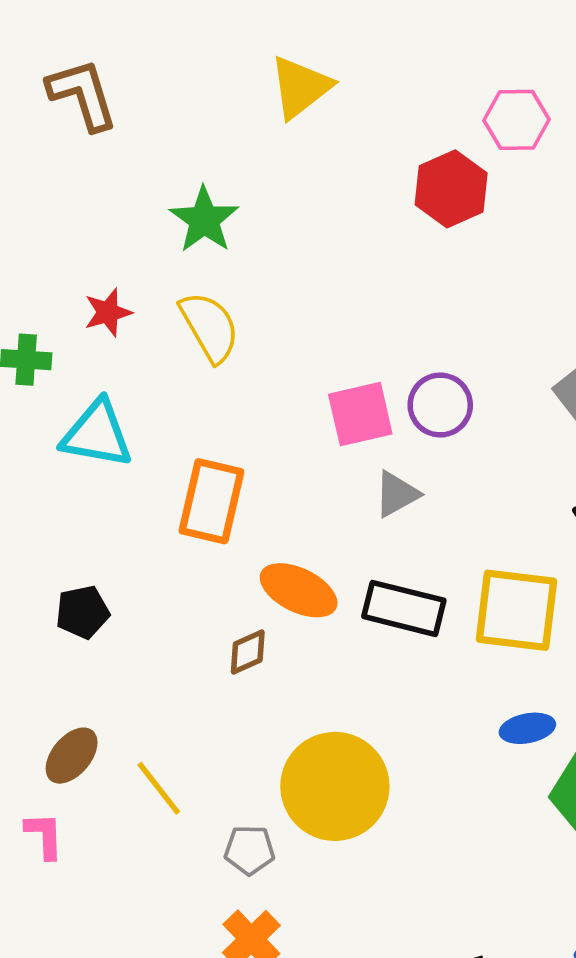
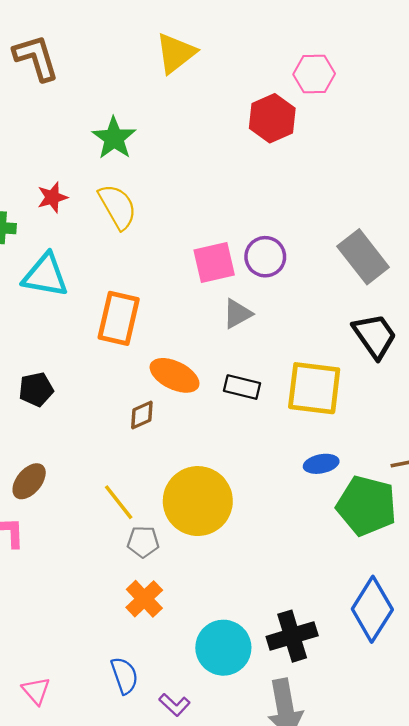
black rectangle: (404, 608) -> (242, 387), size x0.7
yellow line: (159, 788) -> (119, 502), moved

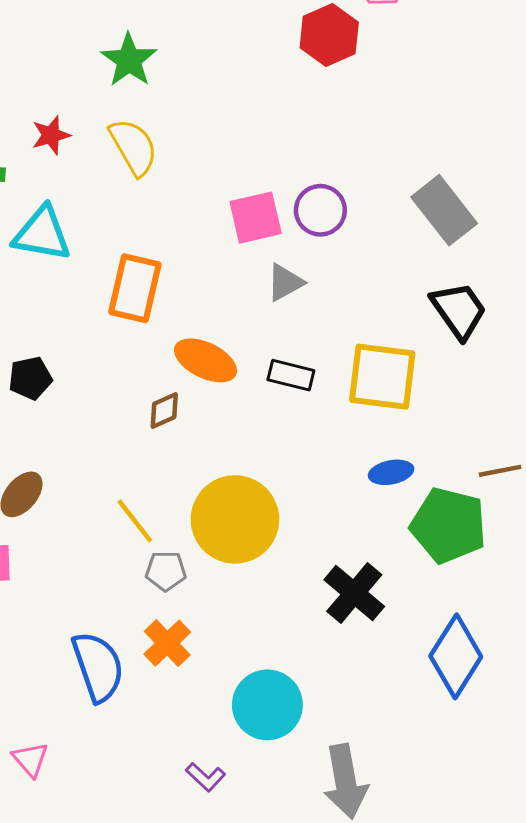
black cross: (292, 636) -> (354, 593), moved, turned -33
blue semicircle: (124, 676) -> (98, 667), moved, size x1.5

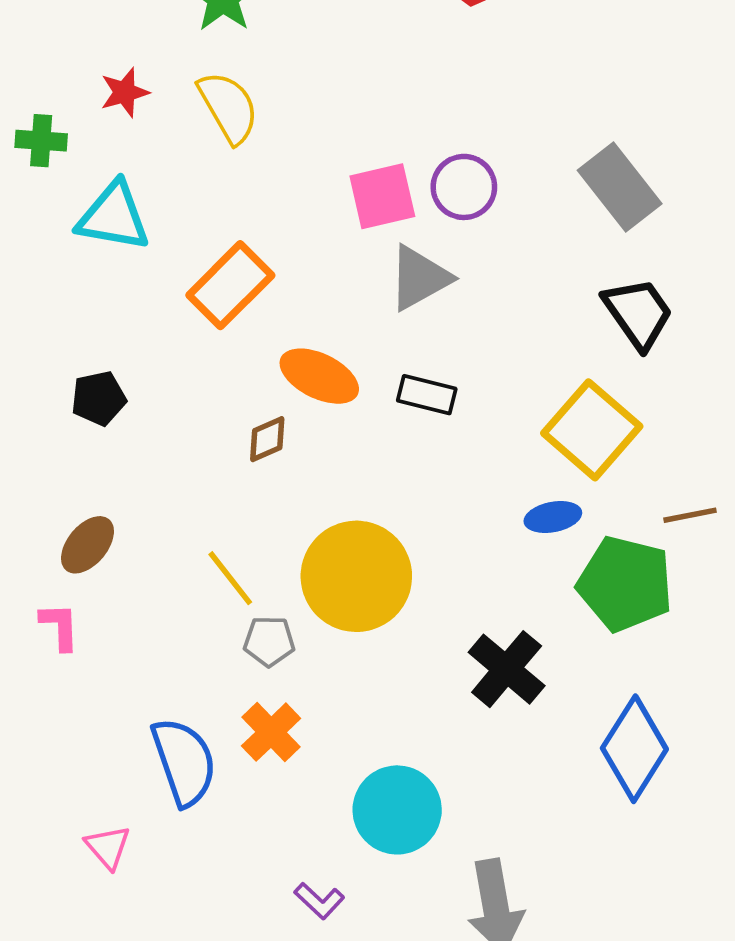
gray triangle: (285, 282) -> (419, 278), size x1.4
orange rectangle: (135, 288) -> (230, 285), turned 32
yellow square: (382, 377) -> (592, 430), moved, turned 34
pink triangle: (30, 759) -> (108, 847), moved

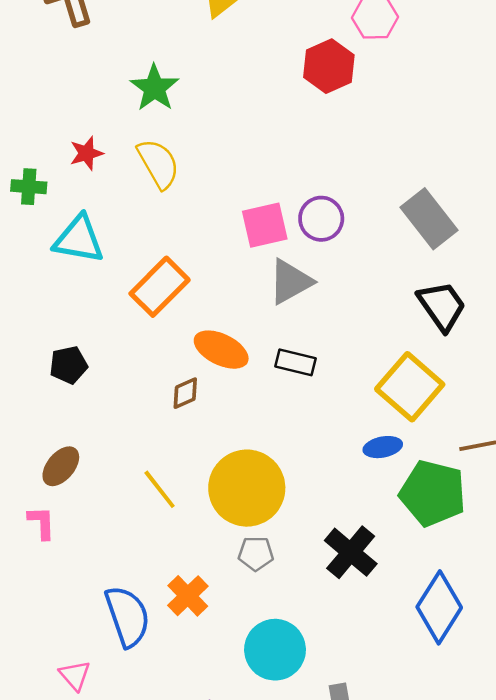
gray pentagon: (269, 641) -> (256, 553), moved

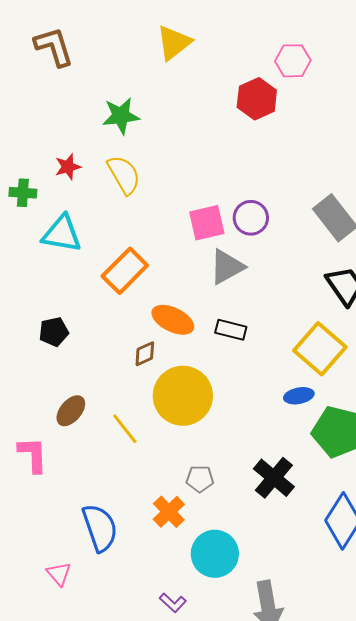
green star: (154, 88) -> (121, 116), turned 30
brown ellipse: (61, 466) -> (71, 411), moved
yellow circle: (247, 488) -> (183, 396), moved
pink L-shape: (42, 523) -> (33, 455), size x1.4
orange cross: (188, 596) -> (169, 512), moved

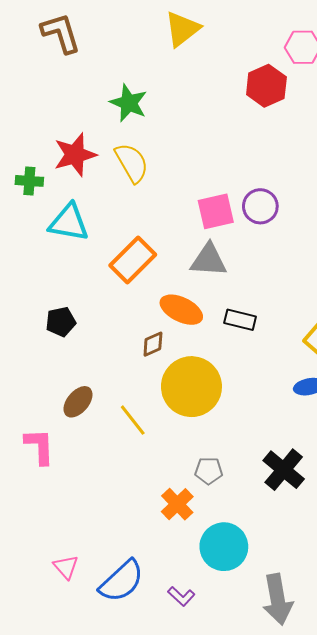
green star: (121, 116) -> (129, 103), turned 30
red star: (68, 167) -> (75, 155), size x1.6
gray triangle: (227, 267) -> (209, 260), moved, turned 33
blue semicircle: (100, 528) -> (122, 581), moved, turned 66

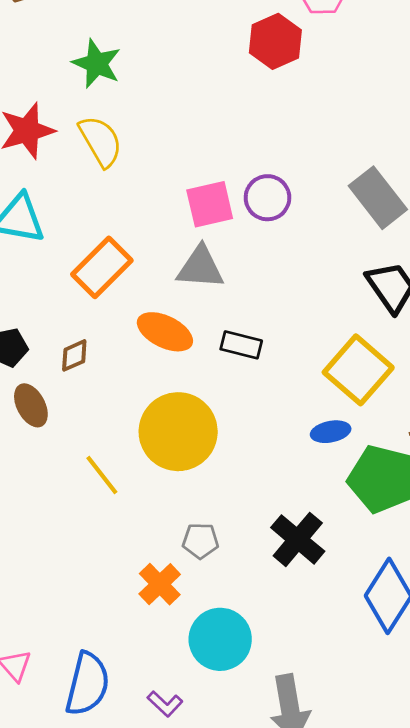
brown diamond: (153, 344) -> (74, 355), moved
brown ellipse: (78, 402) -> (31, 405), moved, turned -68
blue semicircle: (122, 581) -> (87, 684), turned -33

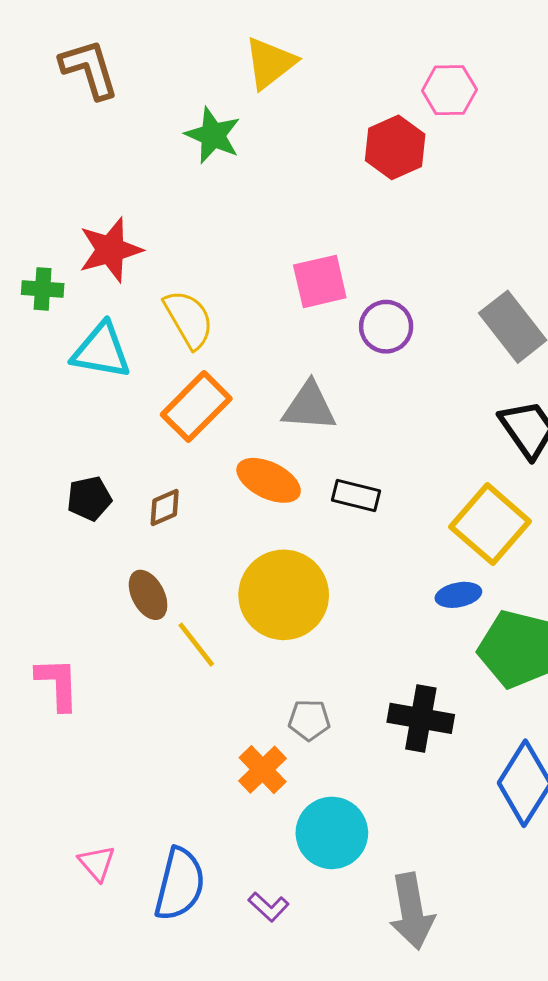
green star: (97, 64) -> (213, 135), moved
yellow semicircle: (101, 141) -> (189, 319), moved
pink square: (210, 204) -> (320, 281), moved
brown ellipse: (31, 405) -> (148, 595), moved
black cross: (298, 539) -> (421, 718), turned -30

